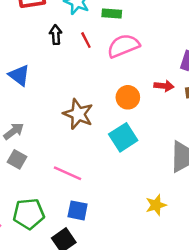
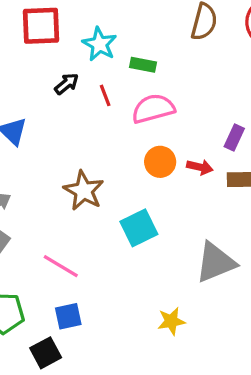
black arrow: (56, 35) -> (67, 84), turned 48
orange circle: (128, 97) -> (160, 162), moved
blue square: (78, 210) -> (68, 316), turned -30

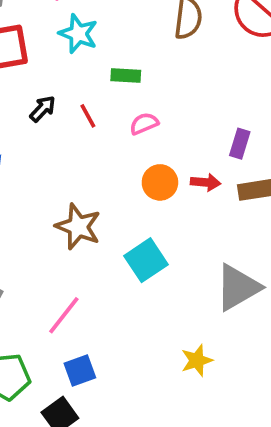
cyan star: (100, 44) -> (78, 34), moved
pink semicircle: (153, 109) -> (144, 124), size x0.6
pink line: (61, 266) -> (64, 315), turned -75

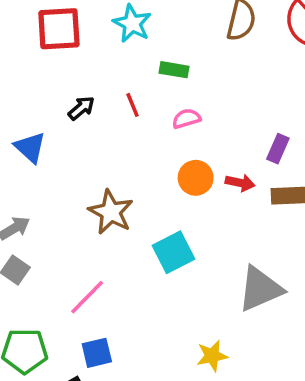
black arrow: (43, 109) -> (81, 108), moved

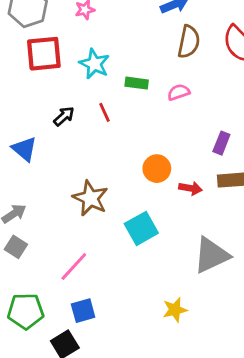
cyan star: (132, 24) -> (94, 64), moved
pink semicircle: (186, 119) -> (179, 92), moved
red arrow: (240, 183) -> (190, 188), moved

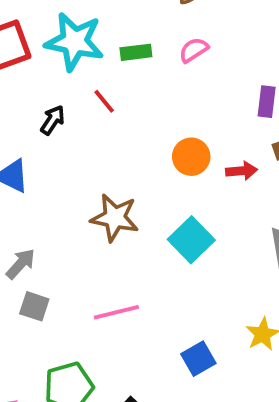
cyan star: (94, 64) -> (74, 42), size x1.4
pink line: (74, 267) -> (116, 312), turned 48
blue square: (83, 311) -> (198, 359), moved

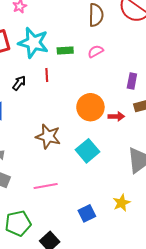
red line: (104, 101) -> (47, 75), turned 32
orange circle: (191, 157) -> (90, 107), size x1.4

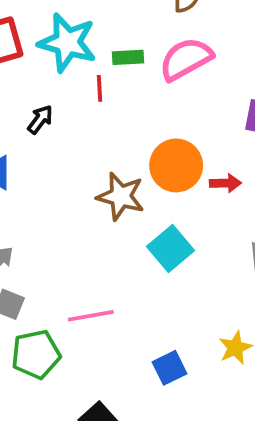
pink semicircle: (96, 51) -> (186, 59), size x1.8
red line: (47, 75) -> (99, 88), moved
brown star: (48, 136) -> (121, 196), moved
green pentagon: (18, 223) -> (36, 354), moved

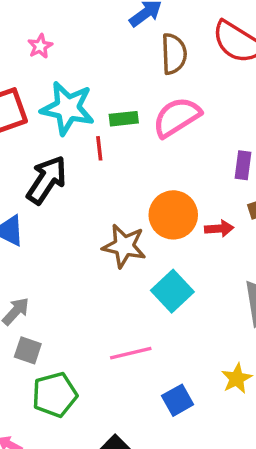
black arrow: (40, 119) -> (47, 180), size x1.8
pink line: (91, 316) -> (131, 353), moved

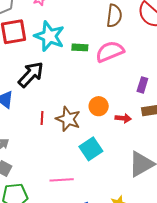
red line: (99, 148) -> (42, 118), moved
orange circle: (173, 215) -> (99, 106), size x0.7

